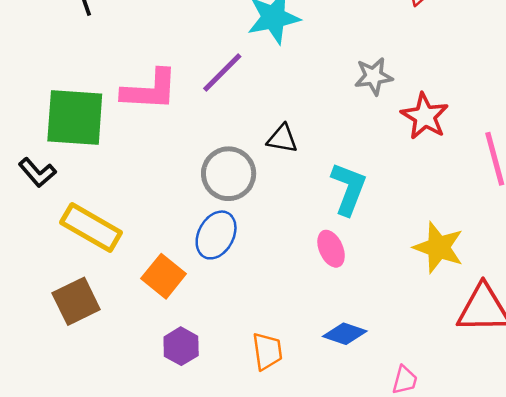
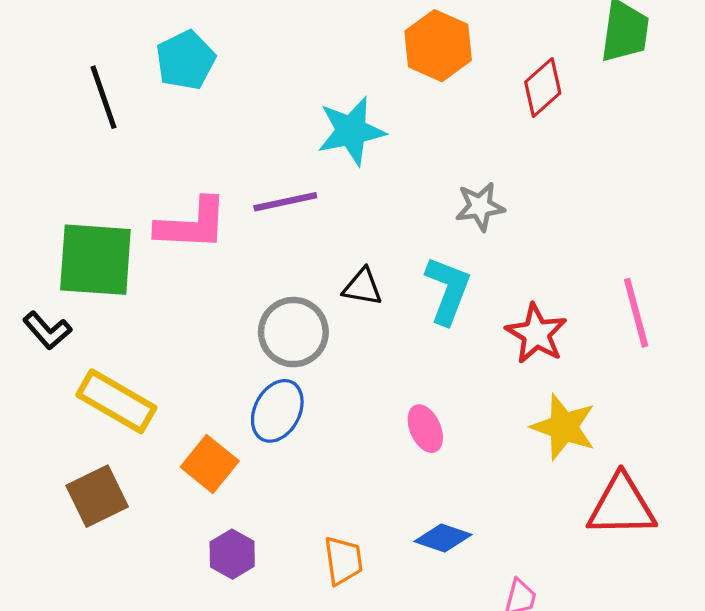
purple line: (222, 73) -> (285, 202), turned 33
red star: (425, 116) -> (536, 334), moved
cyan L-shape: (349, 189) -> (448, 290), moved

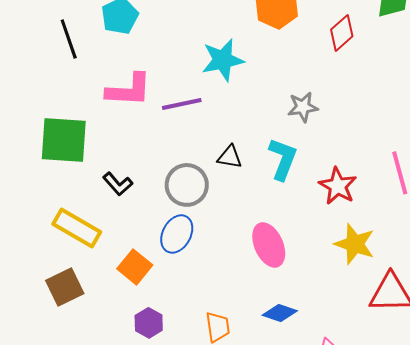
pink L-shape: (192, 224) -> (129, 90), moved
black L-shape: (47, 330) -> (118, 184), moved
pink ellipse: (425, 429) -> (269, 245), size x1.5

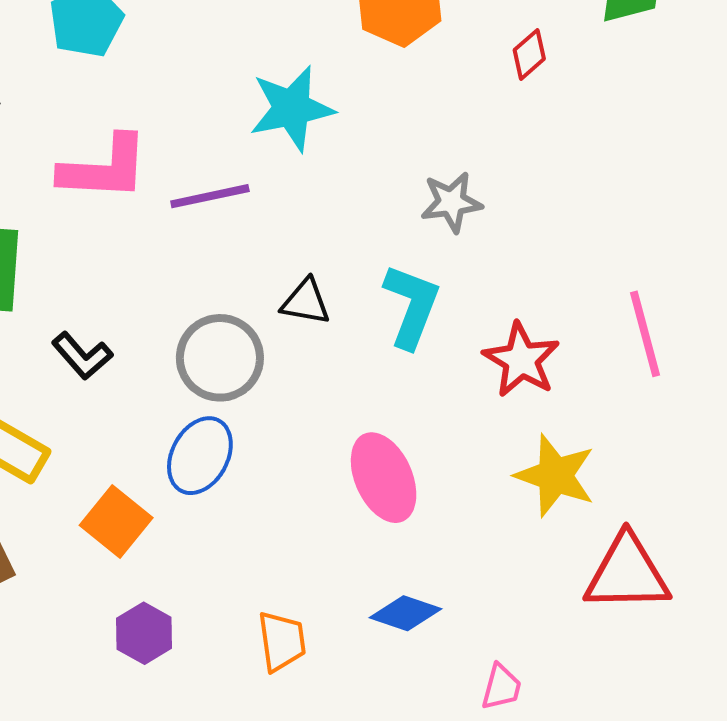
red diamond: (342, 33) -> (529, 54), size x0.7

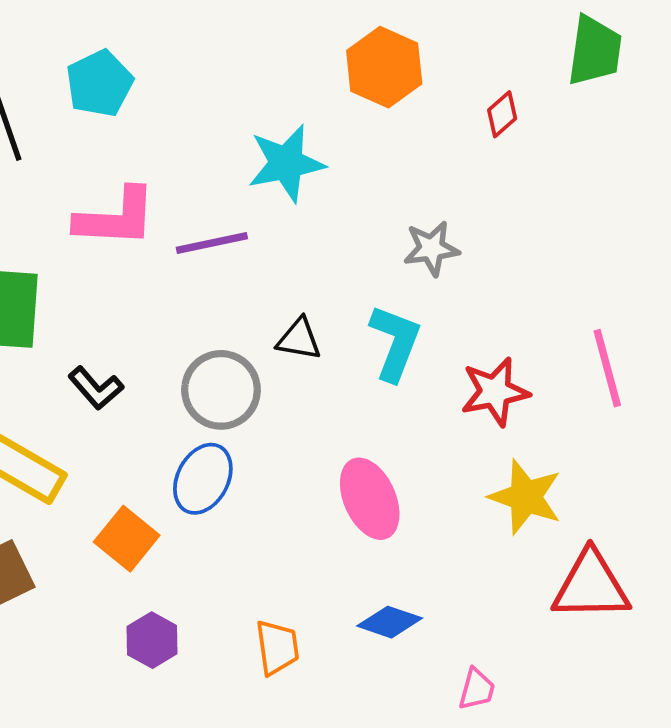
red star: (521, 360) -> (495, 392), turned 30

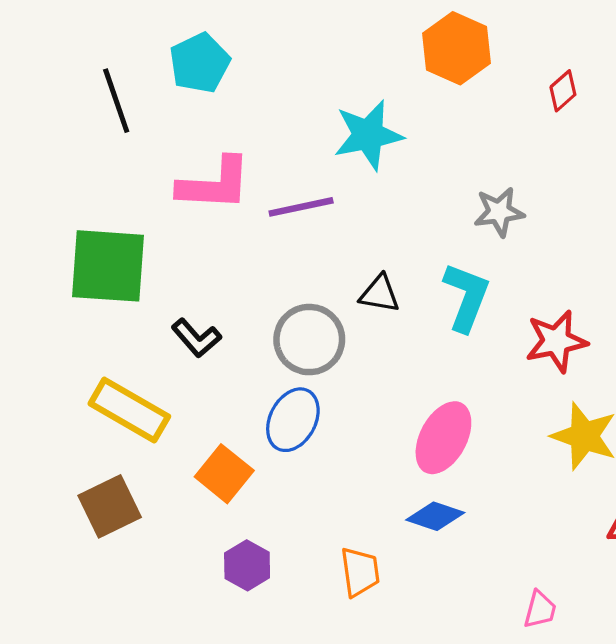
pink ellipse: (370, 499) -> (443, 438), turned 52
blue diamond: (390, 622) -> (435, 516), moved

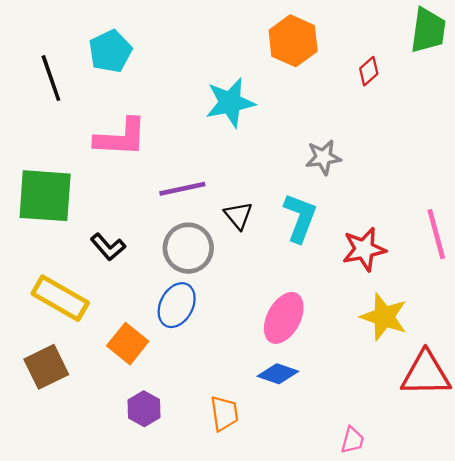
purple line: (301, 207) -> (182, 189), moved
black triangle: (380, 294) -> (238, 215), turned 40

